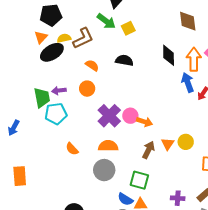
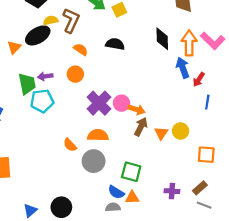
orange triangle: (41, 37) -> (14, 47), moved
brown L-shape: (83, 38) -> (71, 20), turned -40
orange semicircle: (72, 149) -> (70, 145), moved
brown arrow: (148, 150) -> (141, 127), moved

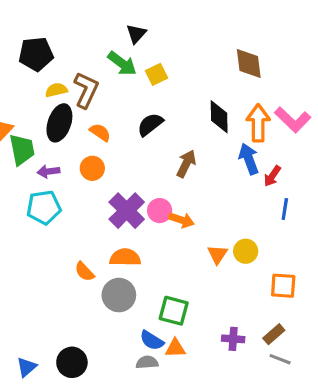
black ellipse: (38, 35) -> (59, 123), moved, turned -40
black semicircle: (115, 44) -> (150, 124), turned -48
green trapezoid: (27, 84) -> (22, 150), moved
brown arrow: (141, 127) -> (186, 164), moved

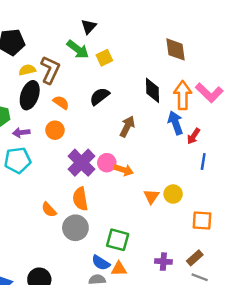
orange semicircle: (125, 257) -> (80, 199), turned -100

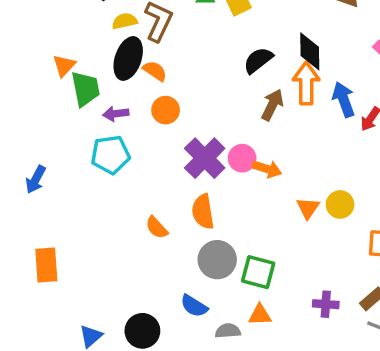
orange arrow: (183, 95) -> (306, 83), moved
black semicircle: (100, 96) -> (258, 60), moved
orange semicircle: (61, 102) -> (155, 71), moved
gray circle: (75, 228) -> (217, 260), moved
blue semicircle: (101, 263) -> (194, 306), moved

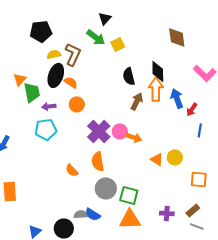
black semicircle: (258, 60) -> (129, 76), turned -66
orange triangle: (308, 208) -> (157, 159), turned -32
orange triangle: (260, 315) -> (130, 219), size x1.6
gray semicircle: (228, 331) -> (81, 214), moved

